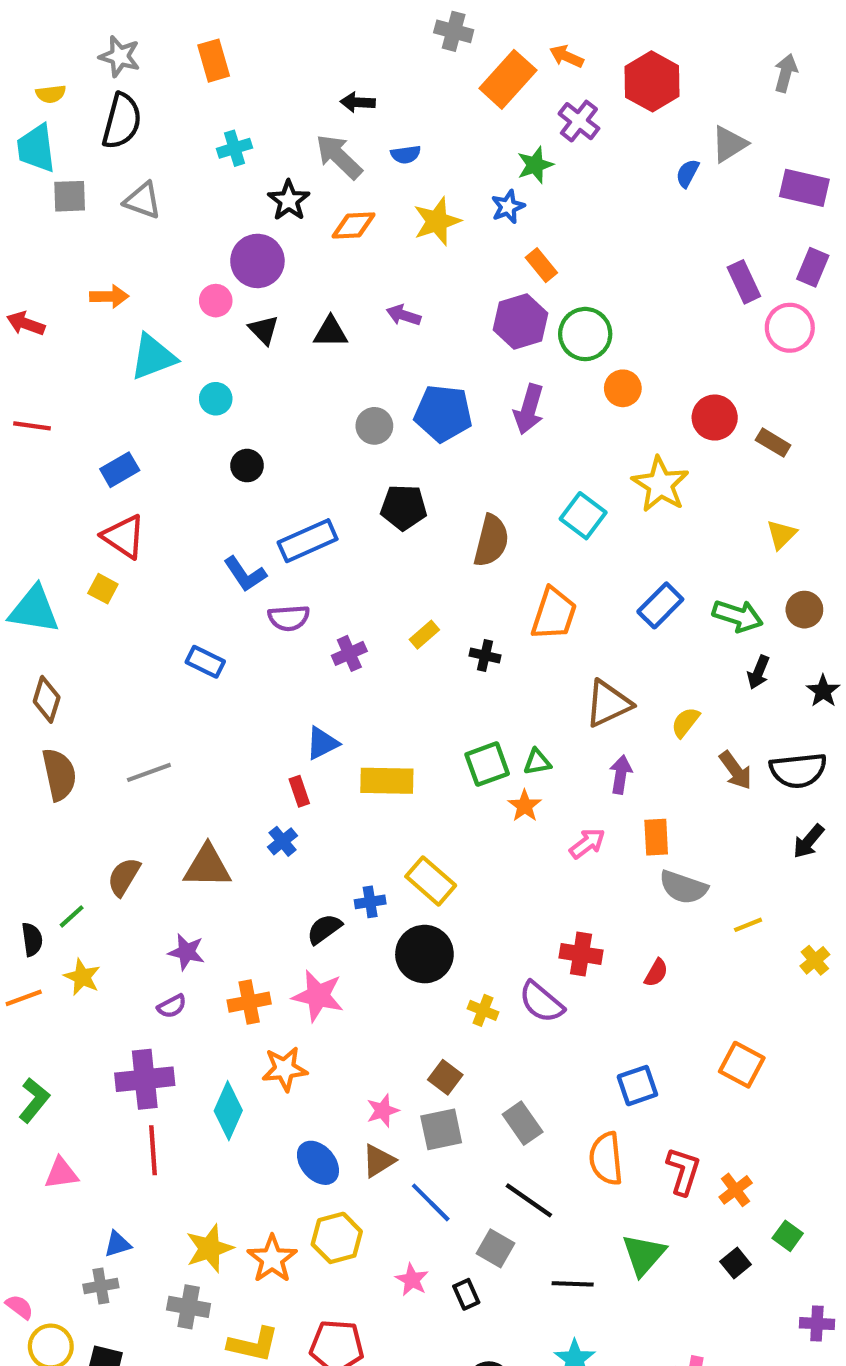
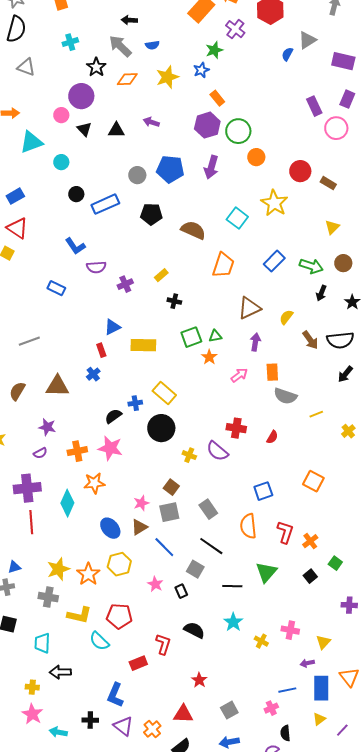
blue rectangle: (308, 541) -> (105, 204), moved
brown semicircle: (491, 541) -> (193, 230), turned -80
black cross: (485, 656) -> (174, 301), moved

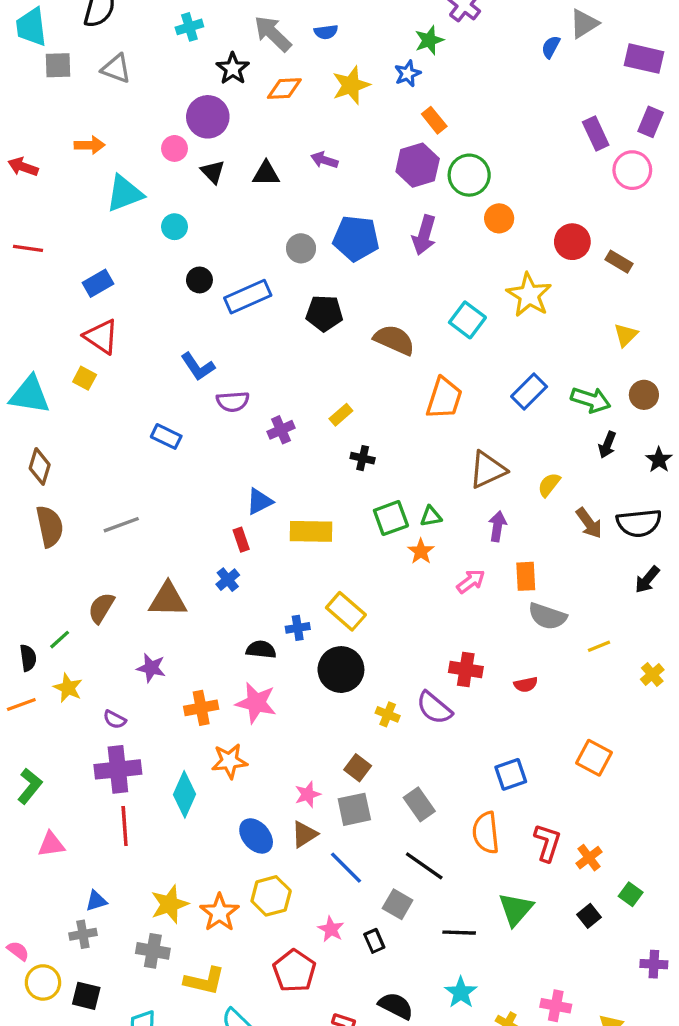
black semicircle: (113, 416) -> (261, 650), turned 42
red semicircle: (272, 437) -> (526, 684), turned 48
purple semicircle: (40, 453) -> (115, 719), moved, turned 56
red pentagon: (119, 616) -> (294, 971), moved, turned 30

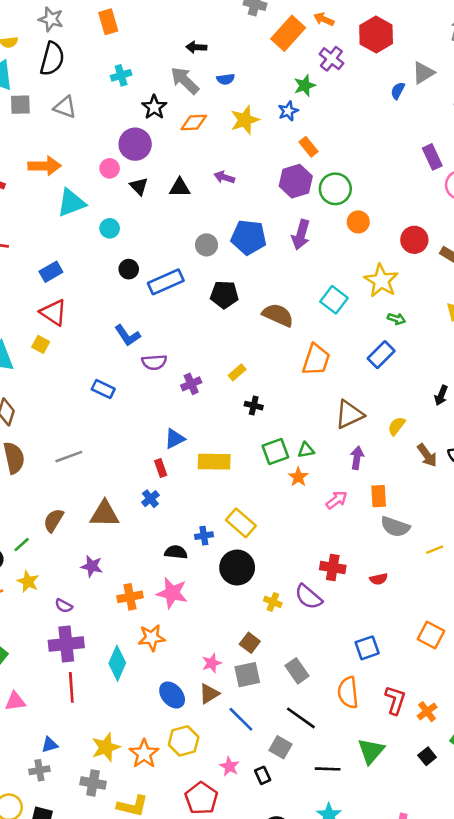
orange arrow: (90, 145) -> (45, 166), size x1.4
green arrow: (591, 400) -> (396, 319), moved, size x0.6

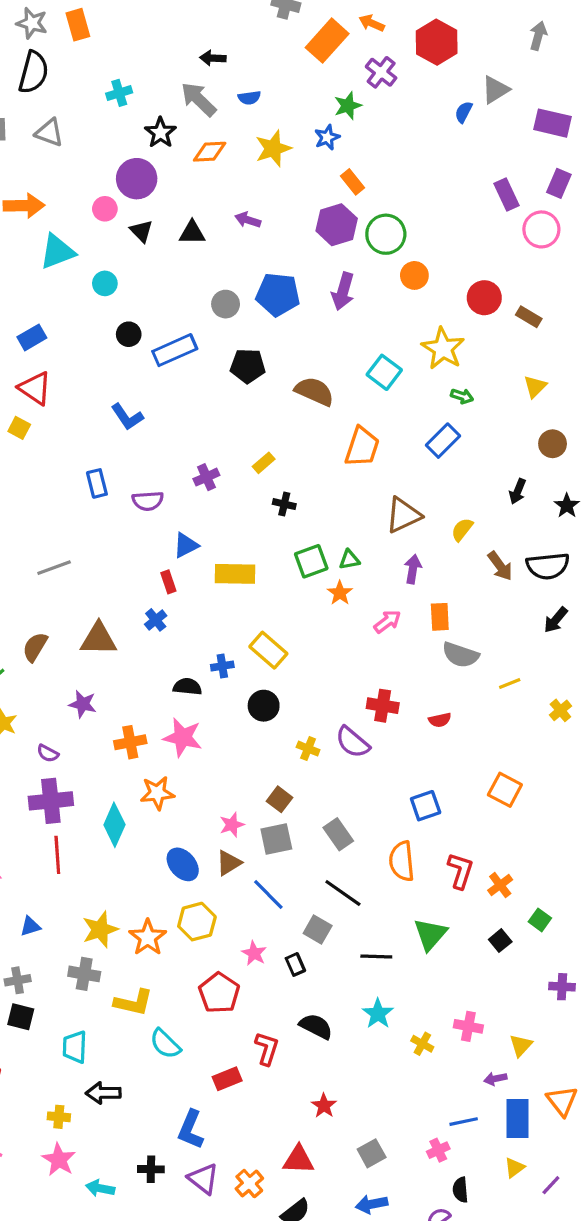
orange rectangle: (108, 22) -> (78, 25), moved
purple semicircle: (154, 362) -> (148, 501), moved
blue rectangle: (103, 389) -> (97, 483), turned 50
black circle: (237, 567) -> (264, 706), size x0.7
gray cross: (39, 770) -> (18, 980), moved

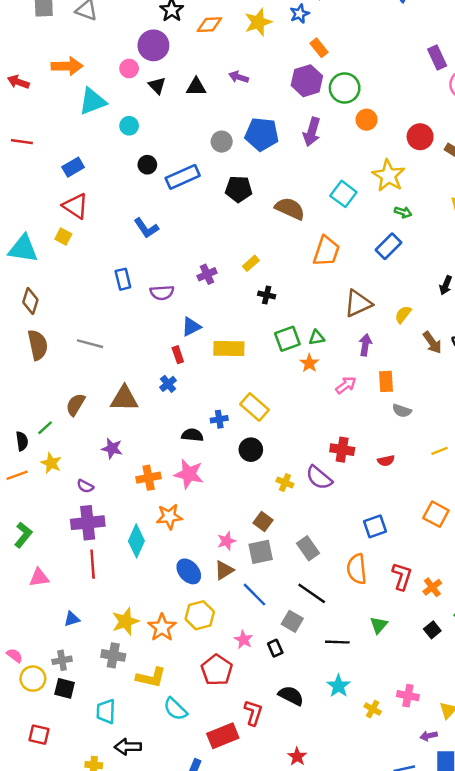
gray line: (54, 568) -> (90, 344), turned 35
gray semicircle: (460, 655) -> (402, 411), size x0.7
yellow line: (510, 683) -> (440, 451), moved
green triangle: (430, 934) -> (379, 625), size x0.7
red rectangle: (227, 1079) -> (223, 736), size x1.4

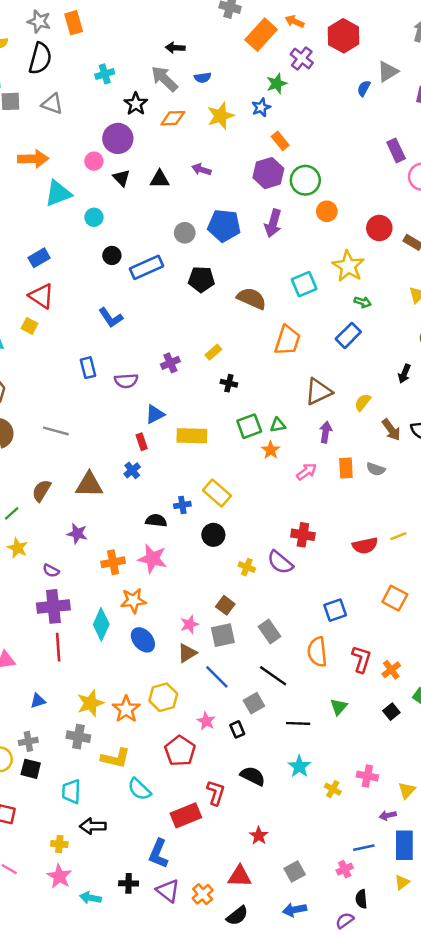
cyan square: (343, 194) -> (304, 284), turned 30
gray semicircle: (402, 411) -> (376, 469), moved
red semicircle: (386, 461) -> (365, 546), moved, size x1.5
blue ellipse: (189, 571) -> (143, 640), moved
gray square: (292, 621) -> (254, 703), turned 30

